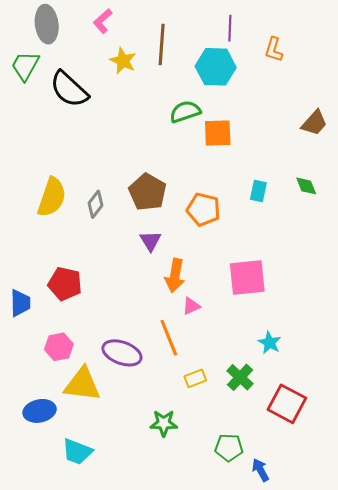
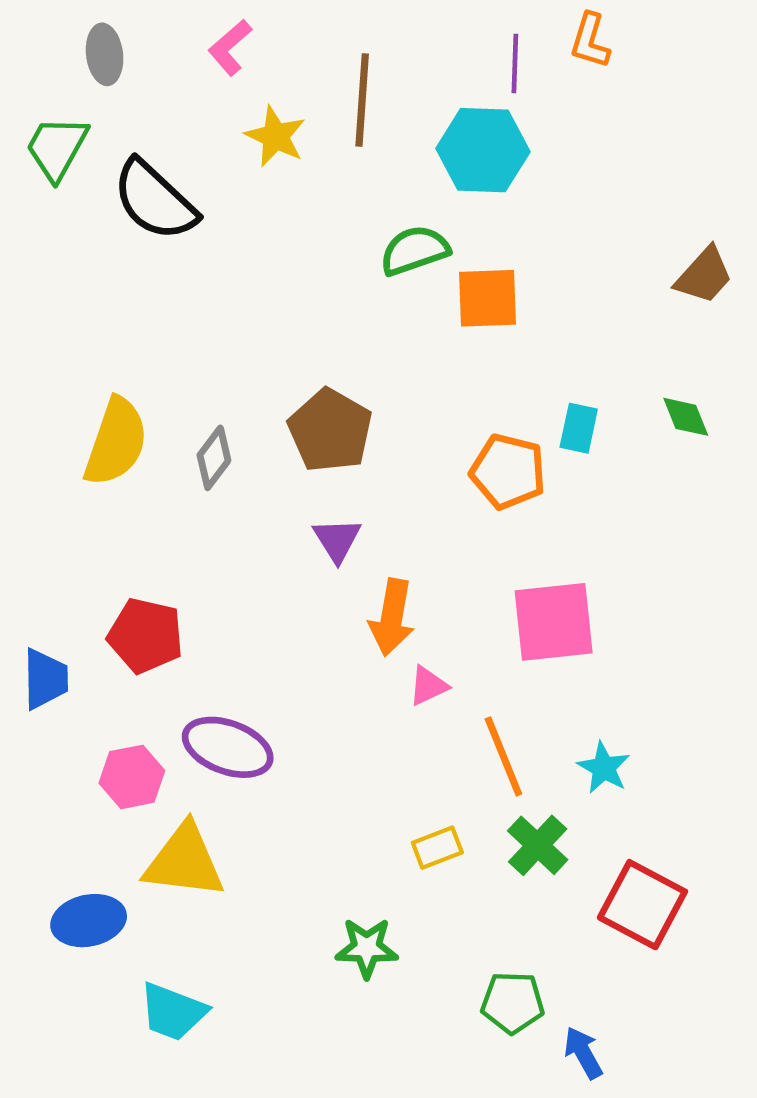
gray ellipse: (47, 24) -> (105, 54), size x0.7
orange L-shape: (274, 50) -> (590, 41), moved
orange pentagon: (203, 209) -> (508, 472), moved
orange line: (169, 338) -> (503, 756), moved
purple ellipse: (122, 353) -> (228, 747), moved

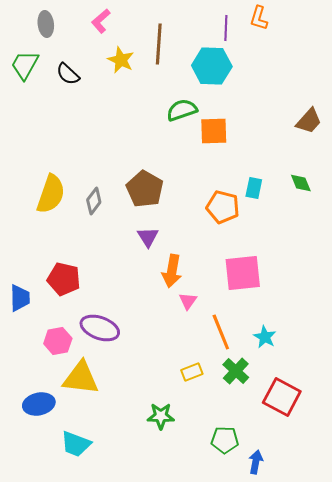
black semicircle: (155, 200) -> (68, 74), moved, size x0.6
pink triangle: (428, 686) -> (188, 301), turned -30
blue arrow: (583, 1053) -> (256, 462), turned 40

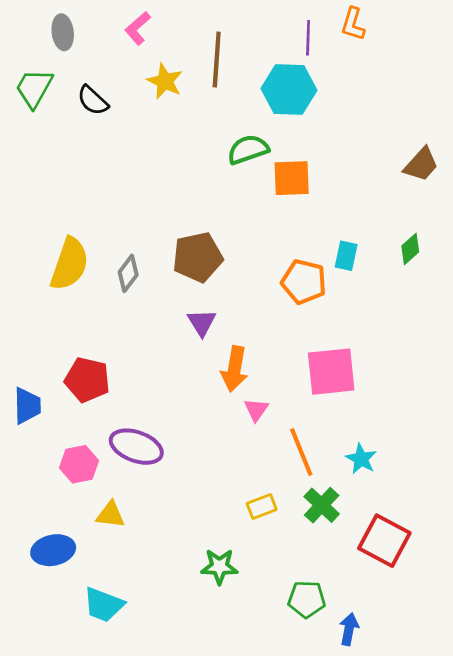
green diamond: (301, 183) -> (410, 249), turned 70
brown pentagon: (145, 189) -> (198, 257), turned 30
yellow triangle: (81, 378) -> (110, 515), size x0.6

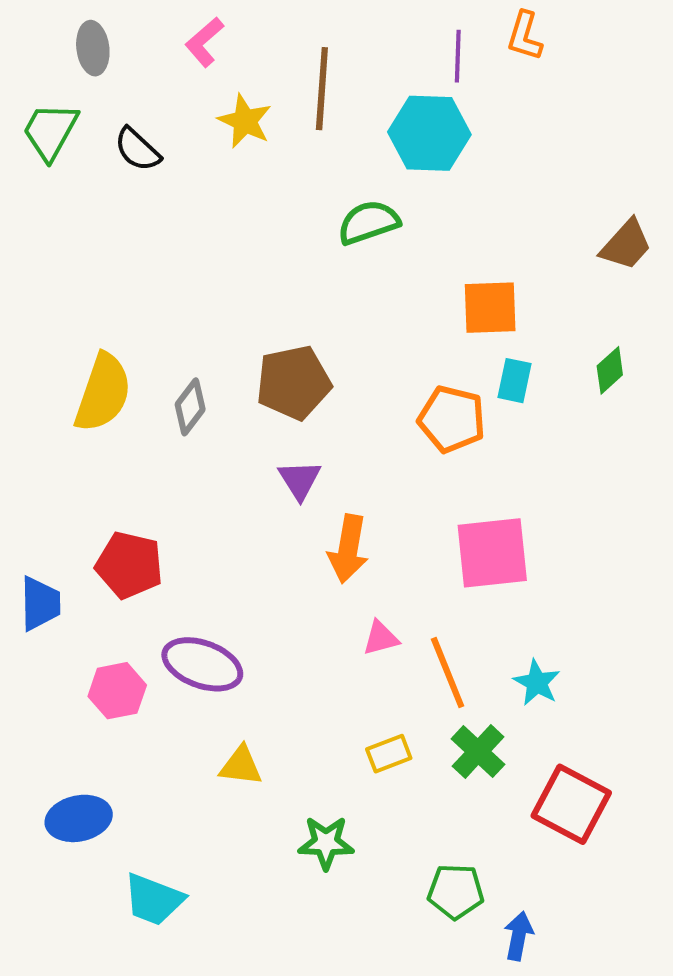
orange square: (292, 178) -> (490, 308), moved
pink triangle: (256, 410) -> (381, 638), moved, turned 40
yellow triangle: (110, 515) -> (241, 766), moved

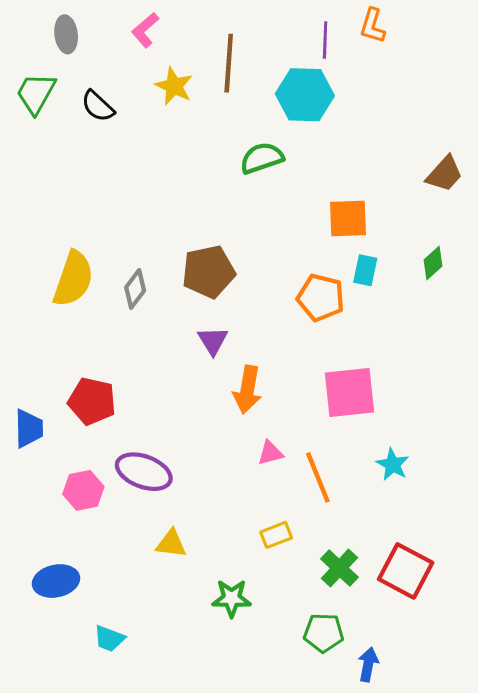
cyan star: (537, 683) -> (393, 464), moved
green cross: (478, 752) -> (339, 568), moved
cyan trapezoid: (154, 900) -> (109, 639), size x0.7

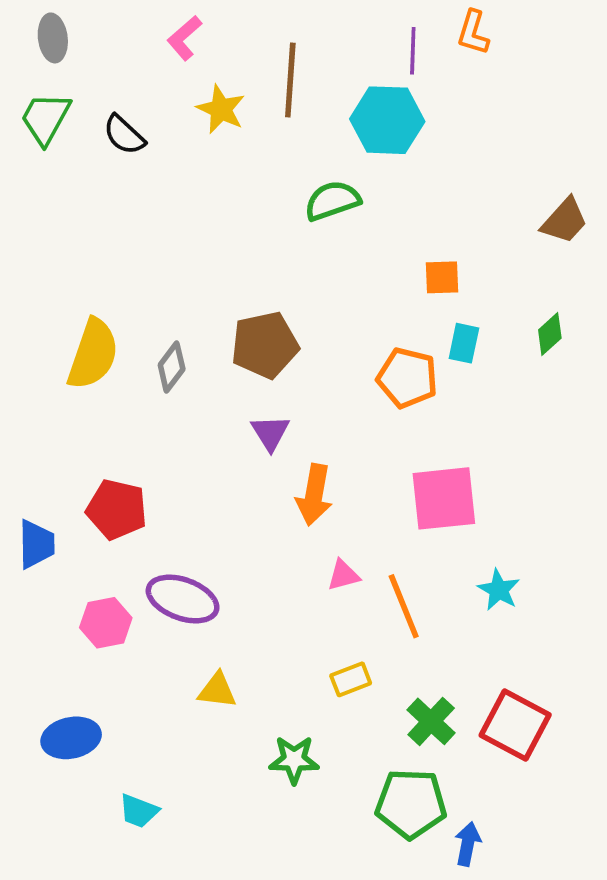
gray ellipse: (66, 34) -> (53, 38), moved
orange square: (348, 218) -> (442, 277), size x0.7
green pentagon: (324, 633) -> (411, 804), size x1.4

